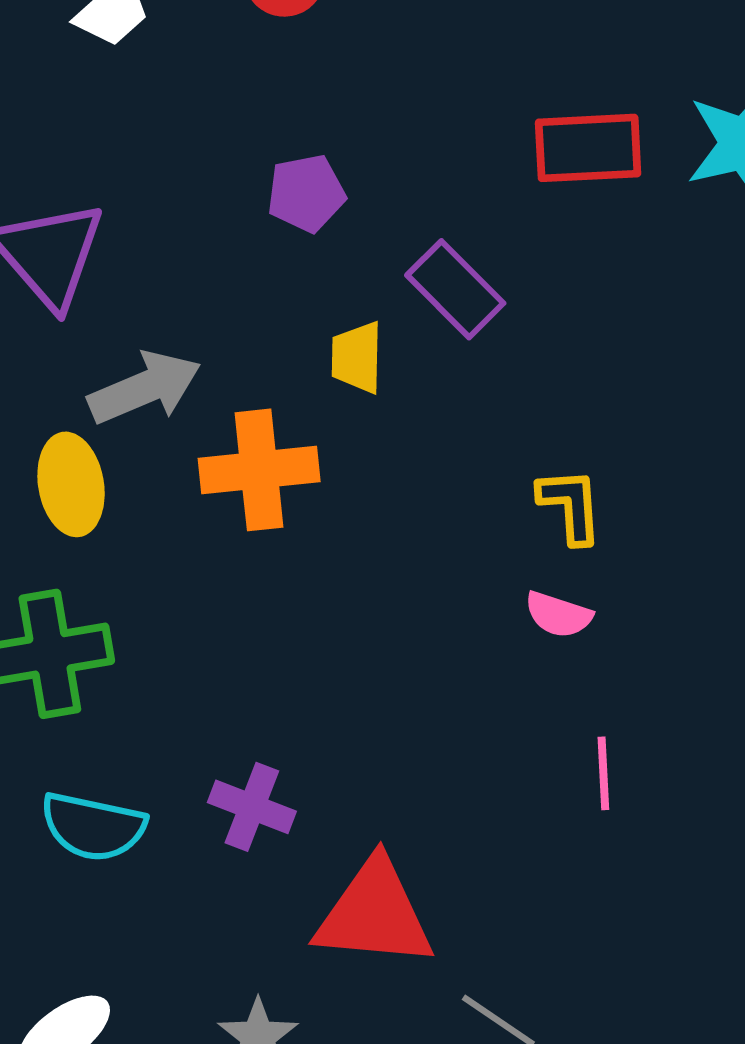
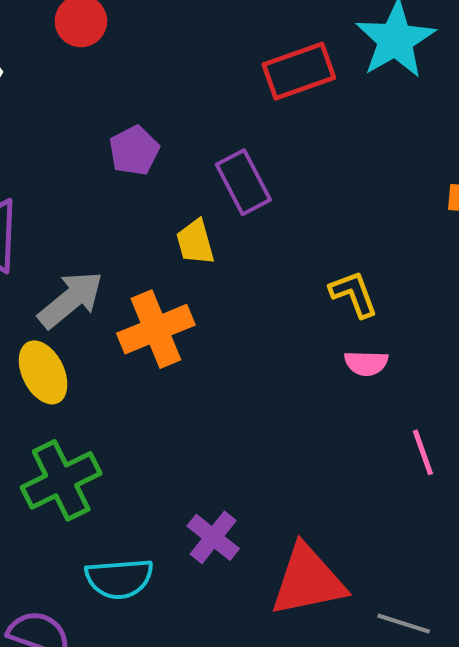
purple rectangle: (455, 289) -> (243, 182), turned 34
purple cross: (252, 807) -> (213, 537), turned 34

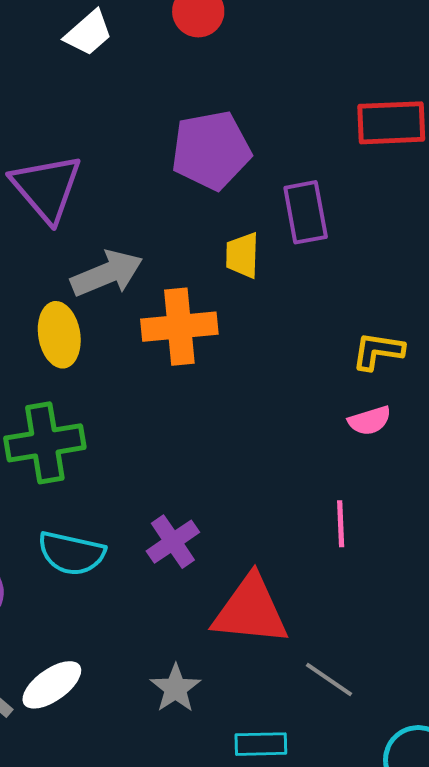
purple pentagon: (134, 151) -> (211, 150), size x1.6
yellow L-shape: (354, 294) -> (378, 351), turned -78
pink semicircle: (366, 363) -> (370, 421), turned -36
pink line: (423, 452) -> (341, 524), moved

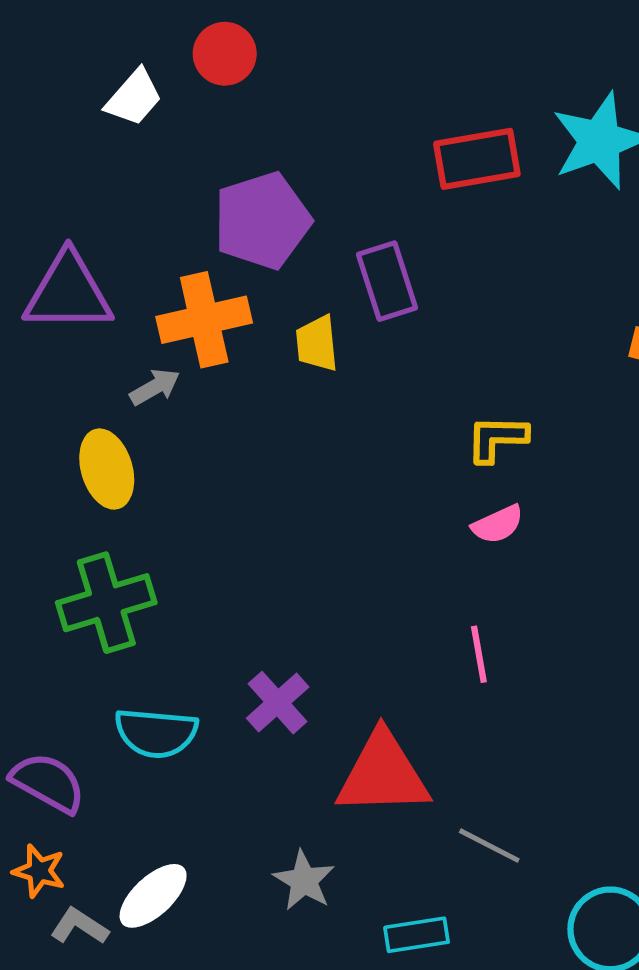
white trapezoid: (88, 33) -> (134, 98), moved
purple triangle: (47, 188) -> (68, 292), turned -42
gray arrow: (107, 274) -> (155, 387), size x0.6
orange cross: (179, 327) -> (204, 320), moved

